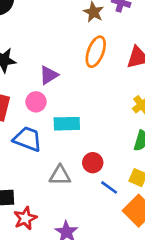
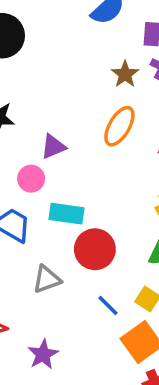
red circle: (93, 163) -> (95, 249), moved, size x1.5
gray triangle: (60, 175) -> (47, 279), turned -30

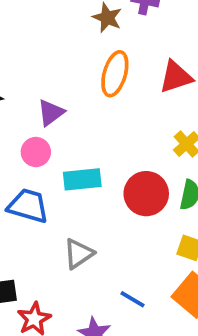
red circle: (95, 249) -> (146, 194), moved
blue line: (108, 306) -> (132, 299), moved

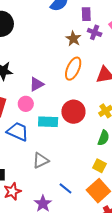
red circle: (146, 194) -> (73, 112), moved

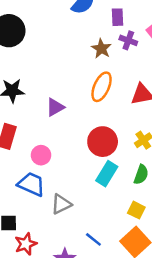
pink circle: (26, 104) -> (41, 155), moved
cyan rectangle: (48, 122) -> (107, 174), moved, turned -60
blue trapezoid: (18, 132) -> (31, 184), moved

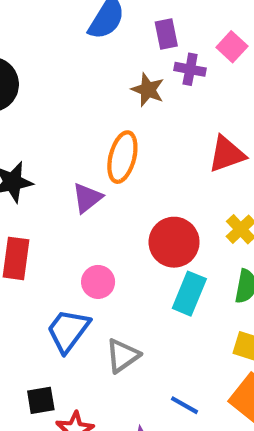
orange ellipse: (102, 87) -> (122, 157), moved
pink circle: (41, 155) -> (98, 282), moved
blue trapezoid: (31, 184) -> (68, 331), turned -68

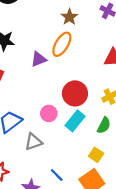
brown star: (148, 90) -> (69, 17), moved
pink circle: (98, 282) -> (49, 113), moved

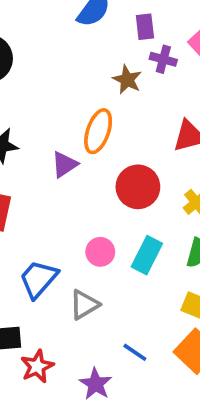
brown star: (69, 17) -> (127, 80), moved
red circle: (75, 93) -> (138, 187), moved

